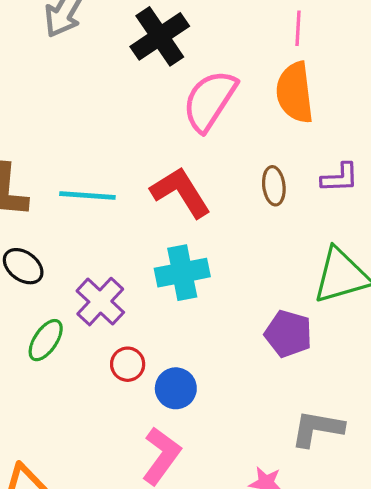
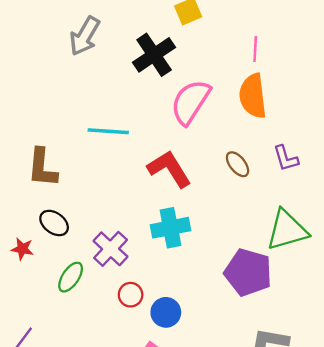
purple L-shape: (340, 178) -> (286, 158), turned 76
brown ellipse: (274, 186) -> (238, 164), turned -32
cyan line: (87, 195) -> (108, 131), moved
purple pentagon: (288, 334) -> (248, 272), size x1.4

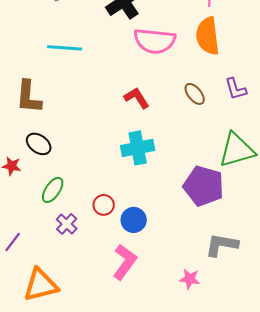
pink semicircle: (190, 102) -> (155, 41), turned -117
cyan line: (108, 131) -> (65, 48), moved
red L-shape: (169, 169) -> (137, 98), size x0.7
purple cross: (111, 249) -> (67, 224), moved, size x0.7

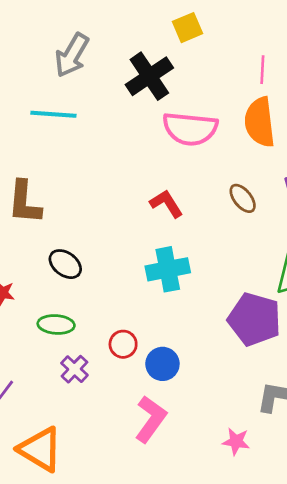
cyan line: (65, 48) -> (53, 114), moved
black ellipse: (39, 144) -> (65, 264), moved
green ellipse: (53, 190) -> (56, 324), turned 60
orange triangle: (41, 285) -> (40, 449), turned 45

